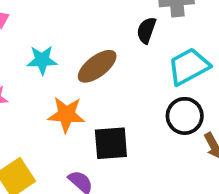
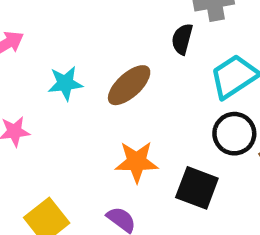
orange star: (66, 115) -> (137, 162), moved
black square: (111, 143) -> (197, 188), moved, turned 30

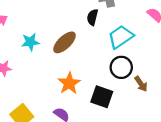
orange star: (137, 162) -> (69, 83), turned -30

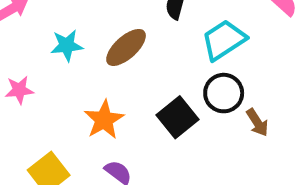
orange star: (69, 83) -> (104, 120), moved
black square: (102, 97) -> (177, 117), moved, turned 30

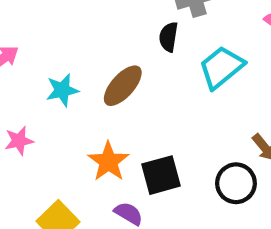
black circle: (224, 93) -> (236, 183), moved
black square: (177, 117) -> (161, 175), moved, turned 30

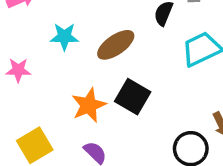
black square: (161, 175) -> (133, 97), moved, turned 32

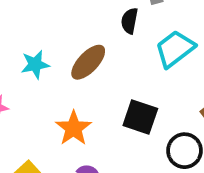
black square: (133, 97) -> (140, 117), moved

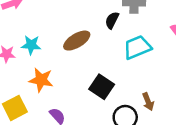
cyan star: (35, 64) -> (31, 45), moved
orange star: (74, 128) -> (41, 80), moved, turned 30

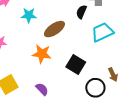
cyan star: (31, 45) -> (29, 15), moved
orange star: (41, 80) -> (42, 54), moved

